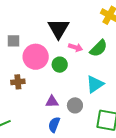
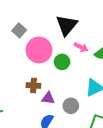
gray square: (14, 41) -> (19, 30), turned 32
brown cross: (18, 82) -> (33, 85), moved

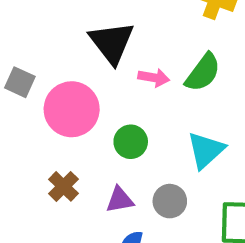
green circle: (62, 62) -> (131, 142), moved
brown cross: (33, 85) -> (63, 186), moved, turned -32

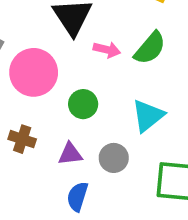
brown cross: (63, 186) -> (22, 139), turned -30

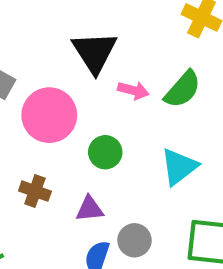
gray circle: (114, 158) -> (134, 240), moved

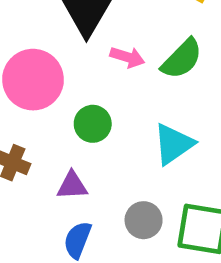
gray circle: (134, 240) -> (144, 220), moved

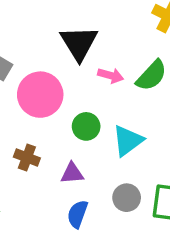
cyan triangle: (173, 144) -> (128, 141), moved

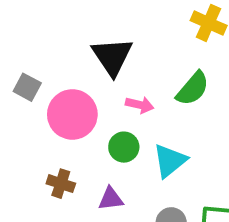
pink arrow: (111, 75) -> (140, 105), moved

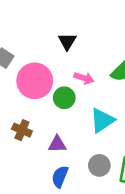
black triangle: (112, 57) -> (67, 41), size x0.6
green circle: (124, 147) -> (64, 98), moved

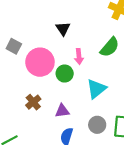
pink arrow: (84, 78) -> (79, 57), turned 72
brown cross: (22, 130) -> (33, 102), turned 32

